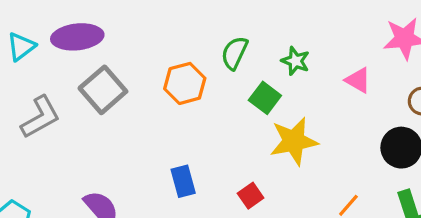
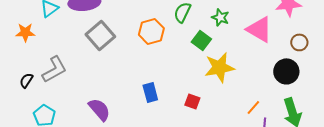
pink triangle: (358, 80) -> (259, 29), size x1.6
gray L-shape: (40, 117) -> (54, 69), moved
red square: (251, 196) -> (192, 101), turned -35

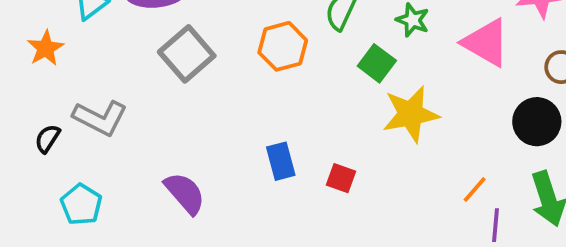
orange star: (25, 32) -> (46, 48), turned -30
gray L-shape: (54, 69) -> (100, 118), turned 56
red square: (192, 101) -> (341, 178), moved

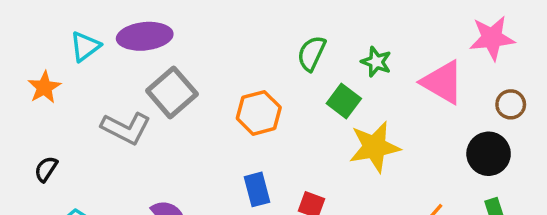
orange hexagon: (283, 46) -> (259, 113), moved
gray L-shape: (100, 118) -> (126, 128), moved

